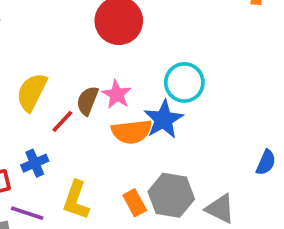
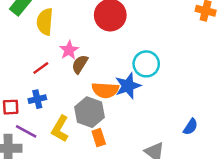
yellow semicircle: (32, 92) -> (45, 22), moved, turned -32
pink star: (117, 94) -> (69, 50), moved
red line: (62, 121) -> (41, 68), moved
gray hexagon: (171, 195) -> (89, 112), moved

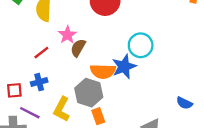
blue semicircle: (191, 127) -> (184, 103), turned 84

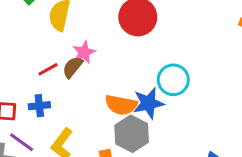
brown semicircle: (78, 48) -> (73, 67), moved
gray hexagon: (89, 93) -> (132, 134), moved

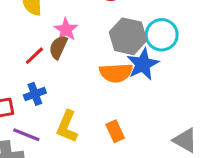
gray hexagon: (132, 134) -> (128, 36), moved

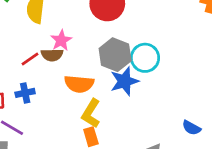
brown semicircle: (58, 47) -> (52, 55), turned -125
orange semicircle: (116, 73) -> (79, 84), moved
yellow L-shape: (67, 126) -> (91, 113), moved

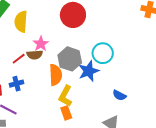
gray hexagon: (115, 55) -> (70, 59), moved
orange semicircle: (79, 84) -> (56, 75), turned -95
blue semicircle: (191, 128) -> (119, 95), moved

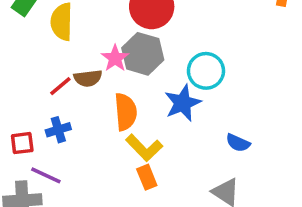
pink star: (41, 44) -> (115, 58), moved
gray hexagon: (70, 59) -> (143, 54), moved
yellow L-shape: (65, 96) -> (144, 148), turned -70

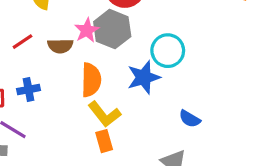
red line: (60, 86) -> (23, 42), moved

